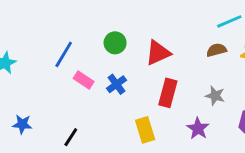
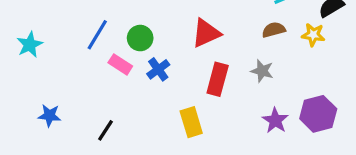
green circle: (115, 43) -> (140, 38), moved
gray star: (215, 96) -> (262, 71), moved
purple star: (198, 129) -> (275, 120), moved

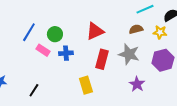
blue cross: (158, 69) -> (66, 53), turned 32
gray star: (262, 71) -> (129, 54), size x1.5
purple hexagon: (318, 114) -> (163, 60), moved

